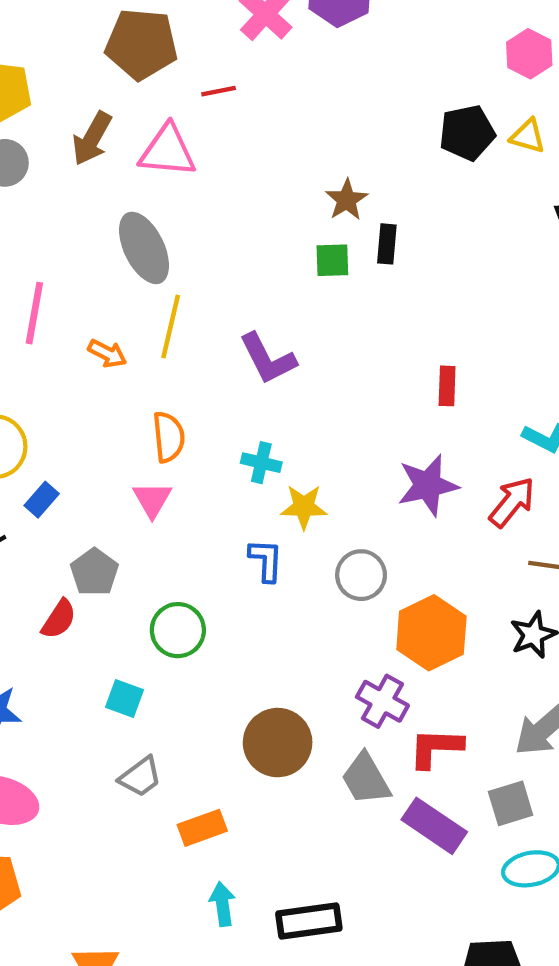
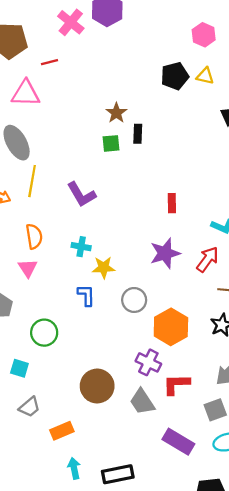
purple rectangle: (434, 826) -> (178, 442), moved

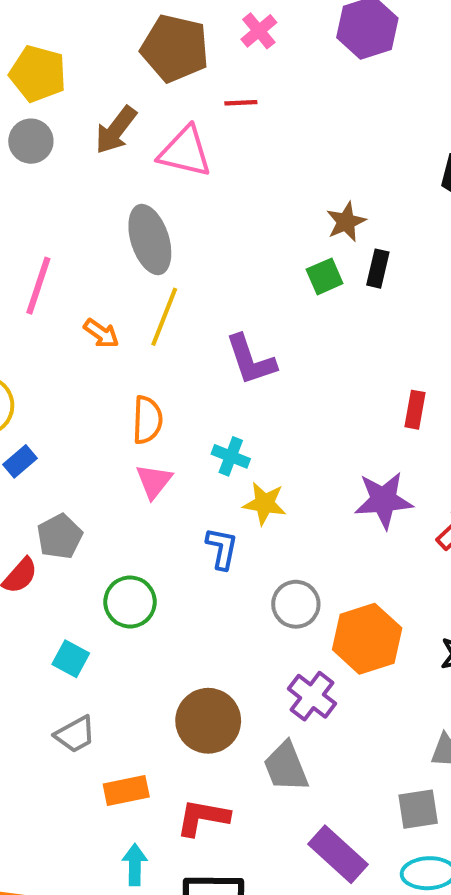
pink cross: (71, 22) -> (259, 31), moved, size x0.7
green square: (111, 143) -> (325, 276), turned -30
pink triangle: (28, 268) -> (154, 481), moved
gray circle: (134, 300) -> (296, 604), moved
red L-shape: (176, 384) -> (203, 818), moved

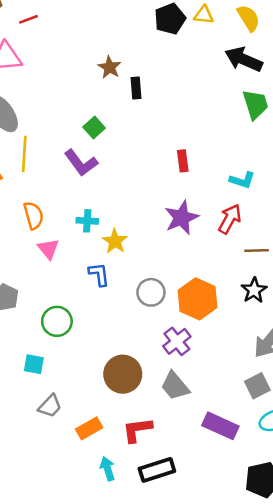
green square: (325, 276) -> (94, 128), moved
yellow star: (265, 503) -> (115, 241), turned -30
purple cross: (312, 696) -> (177, 341), turned 32

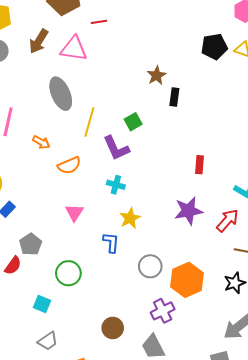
yellow line: (24, 154) -> (89, 122), moved
orange semicircle: (34, 215) -> (69, 165), moved, turned 70
cyan cross: (87, 221) -> (116, 185), moved
brown circle: (123, 374) -> (113, 328), size x0.7

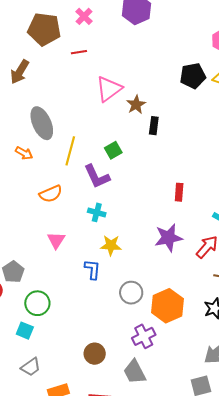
pink triangle: (74, 49) -> (109, 89), moved, turned -44
orange arrow: (41, 142) -> (24, 153), moved
yellow star: (130, 218) -> (111, 245), turned 30
green circle: (68, 273) -> (37, 303), moved

